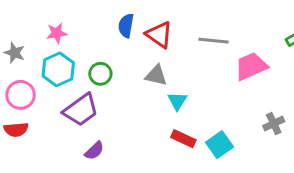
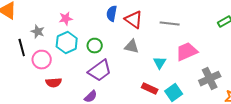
pink trapezoid: (251, 66) -> (187, 52), moved
cyan triangle: (177, 101) -> (160, 63), moved
purple trapezoid: (81, 110) -> (100, 71), moved
gray cross: (274, 124) -> (210, 79), size x1.5
red semicircle: (16, 130) -> (54, 83), moved

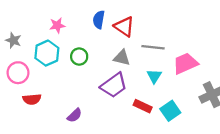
pink star: (66, 19) -> (57, 25), moved
gray line: (170, 24) -> (153, 47), moved
purple trapezoid: (100, 71) -> (114, 85), moved

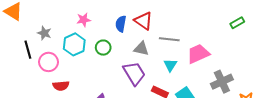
blue semicircle: (99, 20) -> (121, 24), moved
purple trapezoid: (114, 85) -> (134, 73), turned -85

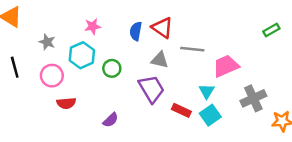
green circle: (103, 48) -> (112, 68), moved
black line: (28, 50) -> (15, 67), moved
cyan triangle: (170, 65) -> (207, 91), moved

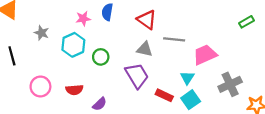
blue semicircle: (136, 31) -> (107, 12), moved
pink circle: (52, 76) -> (40, 87), moved
red semicircle: (66, 103) -> (74, 90), moved

